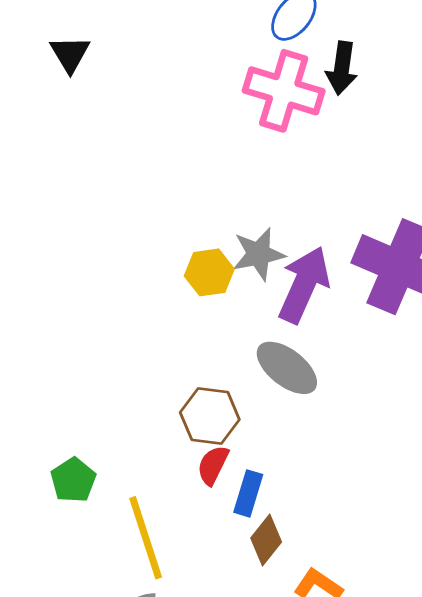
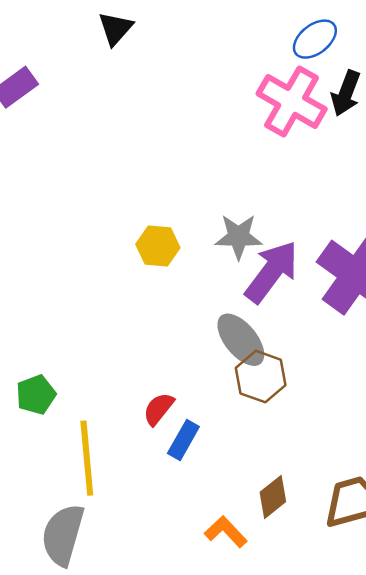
yellow hexagon: (209, 272) -> (158, 246), moved
brown hexagon: (210, 416) -> (261, 377), moved
brown diamond: (266, 540) -> (273, 497), moved

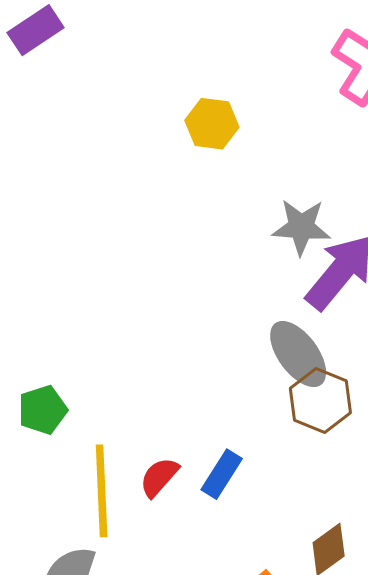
yellow hexagon: (158, 246) -> (212, 124), moved
red semicircle: (159, 409) -> (159, 477), moved

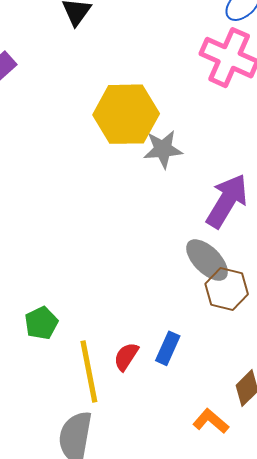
yellow hexagon: (212, 124) -> (126, 114), size x1.8
gray star: (301, 227) -> (163, 149), moved

